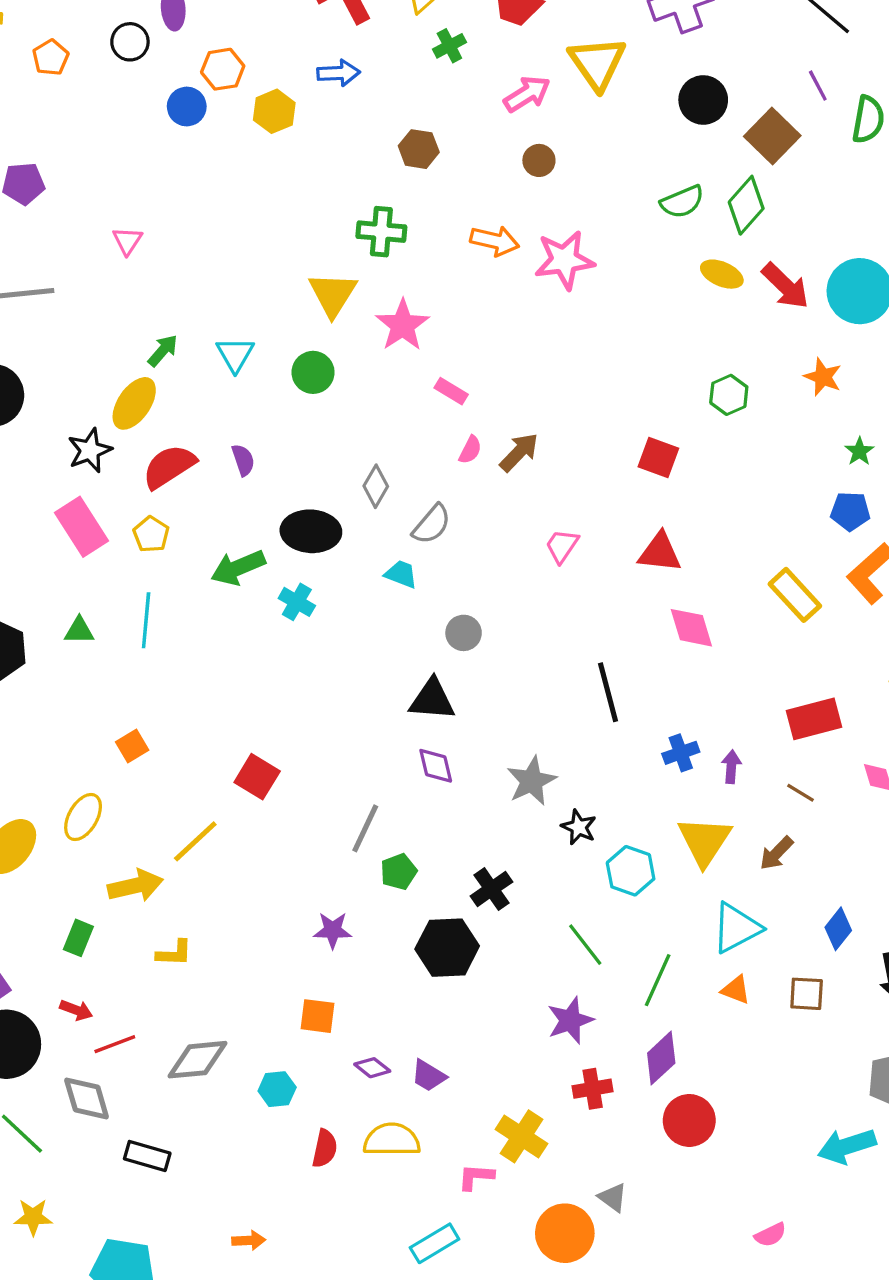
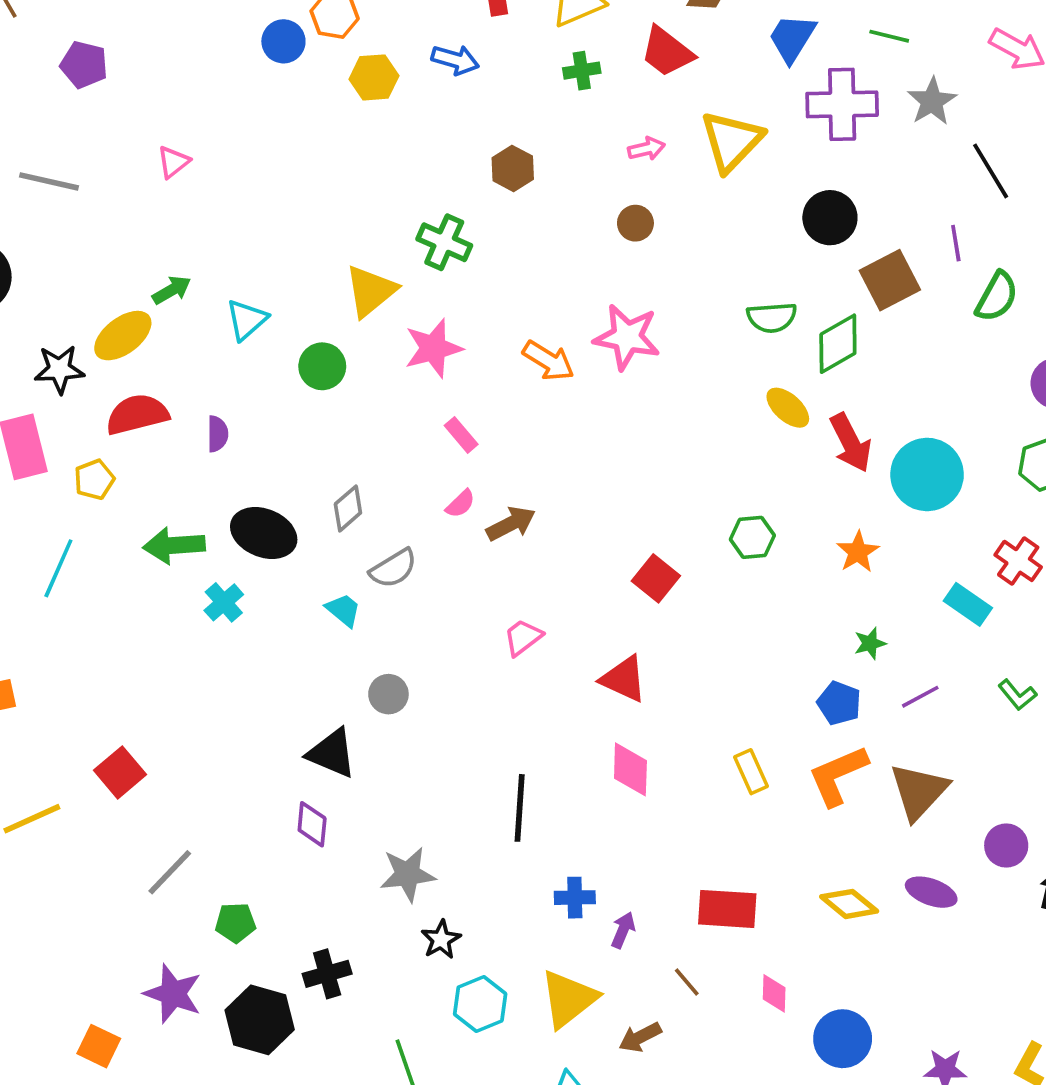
pink arrow: (527, 94) -> (646, 149), size x0.7
orange arrow: (495, 241) -> (548, 361), moved
yellow rectangle: (795, 595) -> (751, 772), size x0.7
gray line: (365, 828) -> (170, 872), moved
purple star: (333, 930) -> (173, 994), moved, size x1.4

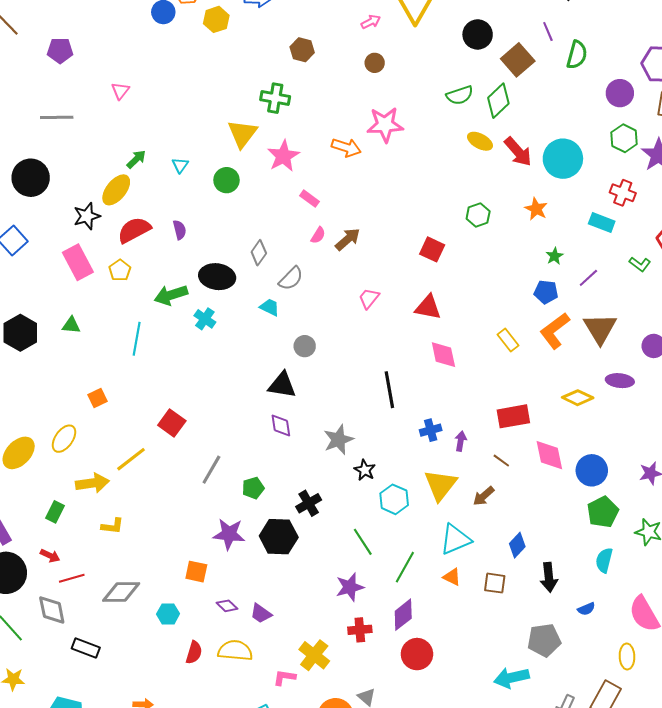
cyan triangle: (247, 320) -> (180, 165), size x0.7
cyan line: (58, 568) -> (137, 339), moved
pink diamond: (774, 993) -> (549, 455), size x1.6

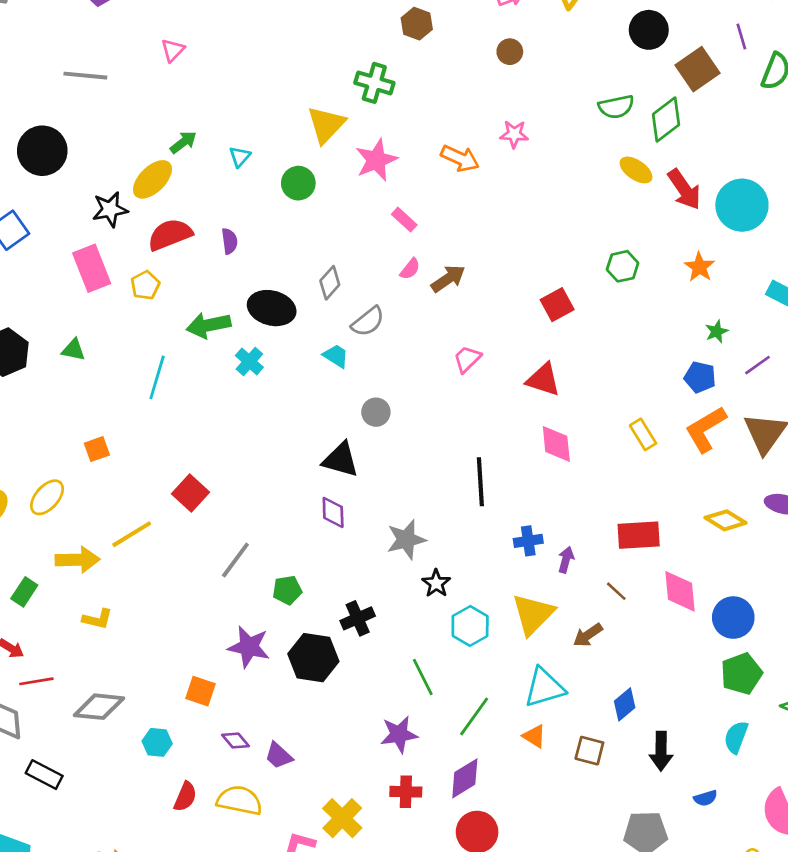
pink star: (385, 125) -> (514, 134), size x0.6
red square: (432, 249) -> (557, 305), turned 30

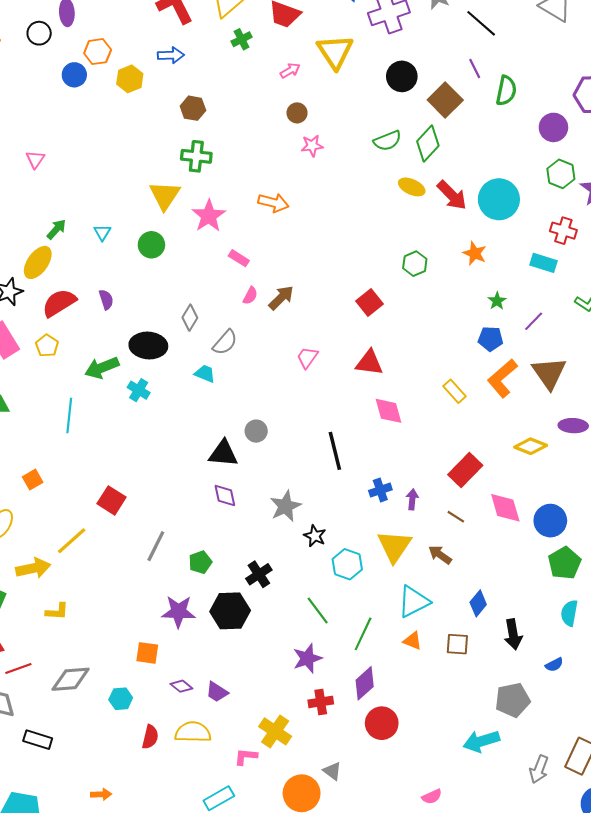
brown hexagon: (417, 24) -> (193, 108), moved
pink star: (514, 134) -> (312, 146), moved
gray circle: (376, 412) -> (256, 431), moved
red rectangle: (639, 535) -> (465, 470), turned -32
brown arrow: (588, 635) -> (440, 555), turned 80

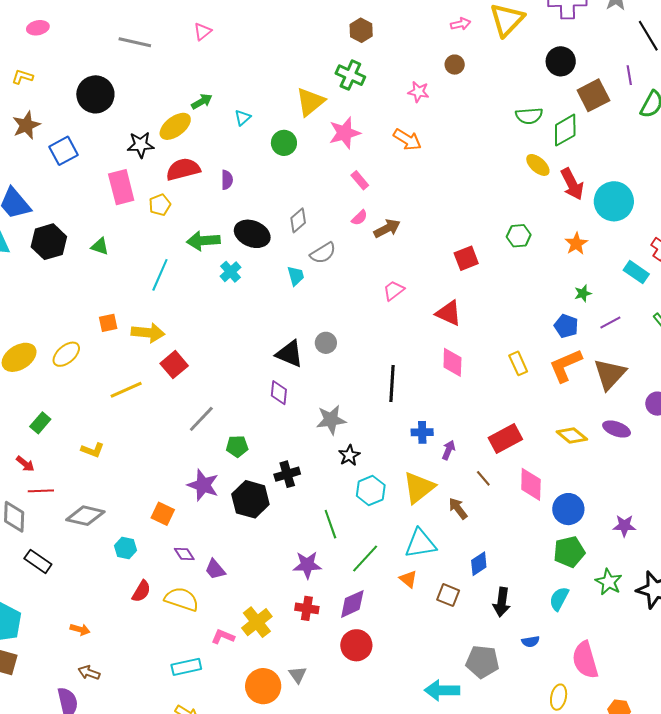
pink star: (312, 146) -> (419, 92), moved
cyan trapezoid: (205, 374) -> (296, 276), turned 35
yellow arrow: (33, 568) -> (148, 333), moved

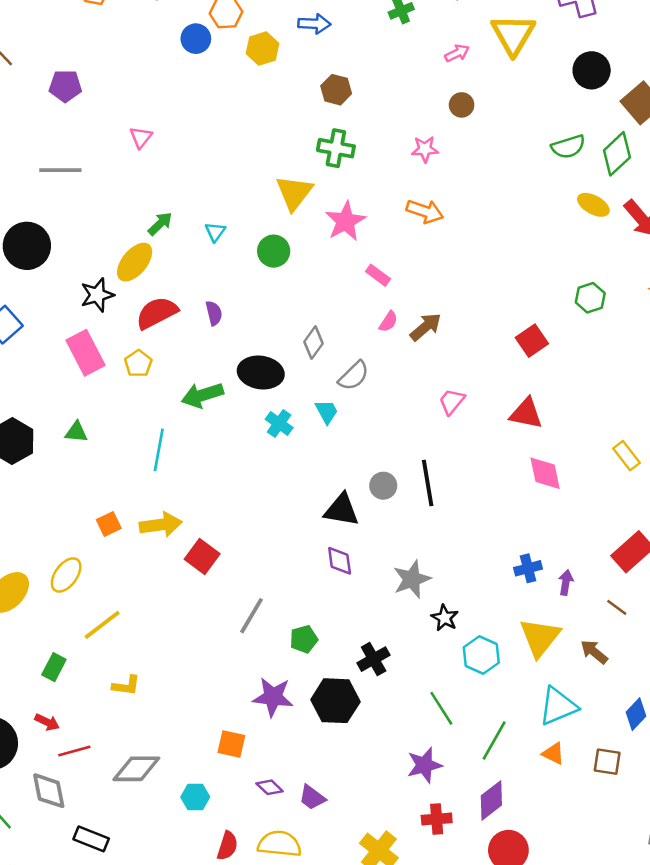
cyan cross: (231, 272) -> (279, 423), moved
black line: (392, 384) -> (428, 483), moved
yellow line: (126, 390) -> (102, 625), moved

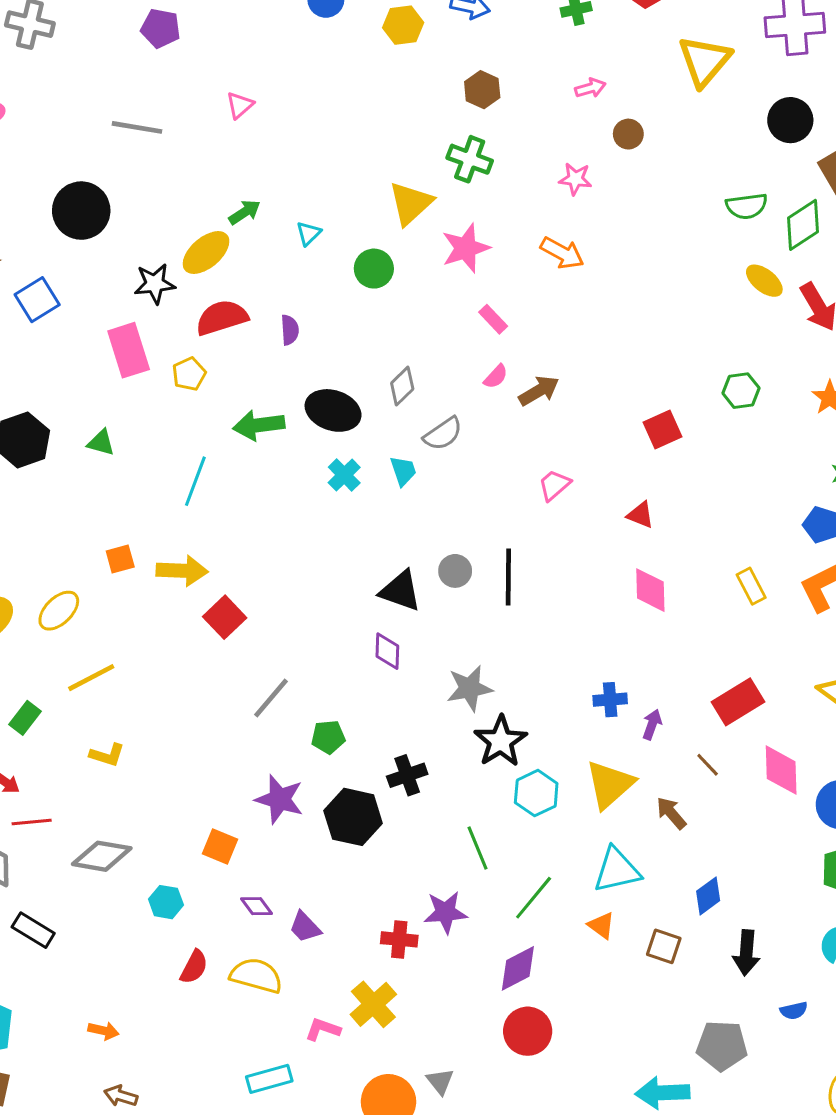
pink arrow: (457, 53) -> (590, 88), moved
red triangle: (526, 413) -> (640, 515), size x0.7
black star: (445, 618) -> (501, 741), size x1.6
red cross: (437, 819) -> (399, 939), moved

